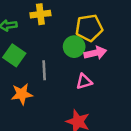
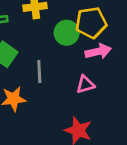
green circle: (74, 47) -> (67, 33), moved

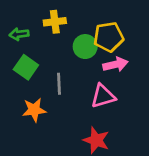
pink triangle: (85, 84) -> (103, 96), size x1.4

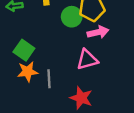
green square: (26, 67) -> (24, 50), moved
gray line: (59, 84) -> (49, 79), moved

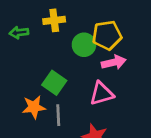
green square: (24, 50) -> (54, 83), moved

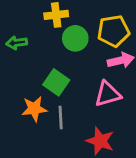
green arrow: (19, 33) -> (17, 43), moved
green circle: (84, 45) -> (75, 38), moved

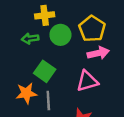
yellow pentagon: (113, 31) -> (92, 29), turned -30
green arrow: (17, 43) -> (30, 38), moved

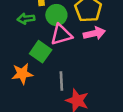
pink triangle: (87, 81) -> (61, 35), moved
gray line: (48, 101) -> (61, 81), moved

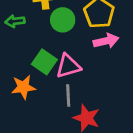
green arrow: (26, 19) -> (15, 21), moved
pink triangle: (61, 35) -> (68, 66), moved

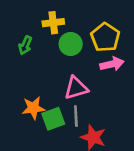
green arrow: (15, 21) -> (25, 45), turned -60
green square: (44, 62) -> (53, 119), moved, turned 35

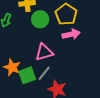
orange star: (33, 108) -> (12, 67), turned 30
gray line: (76, 116) -> (44, 73), turned 42

